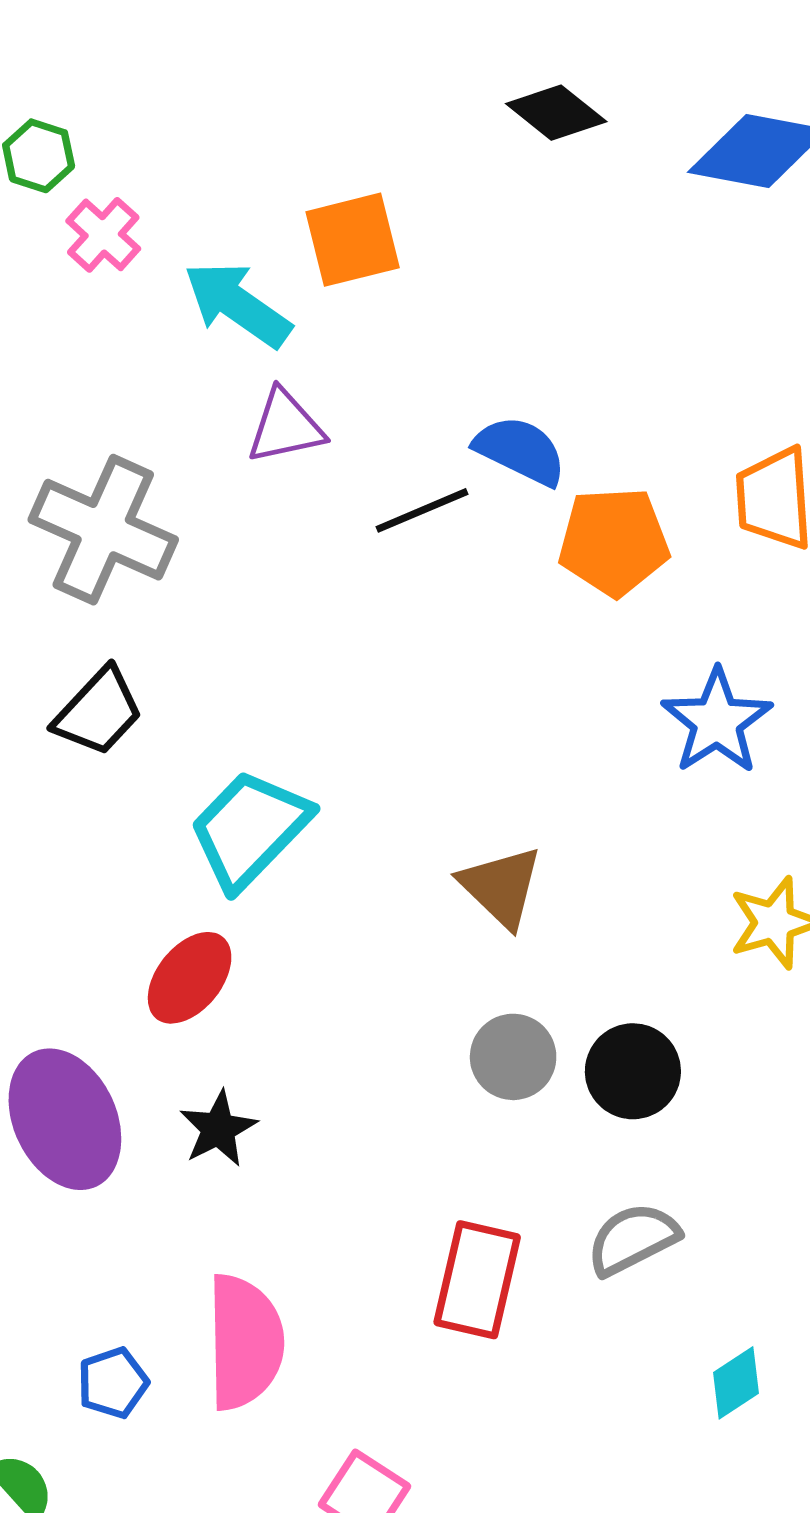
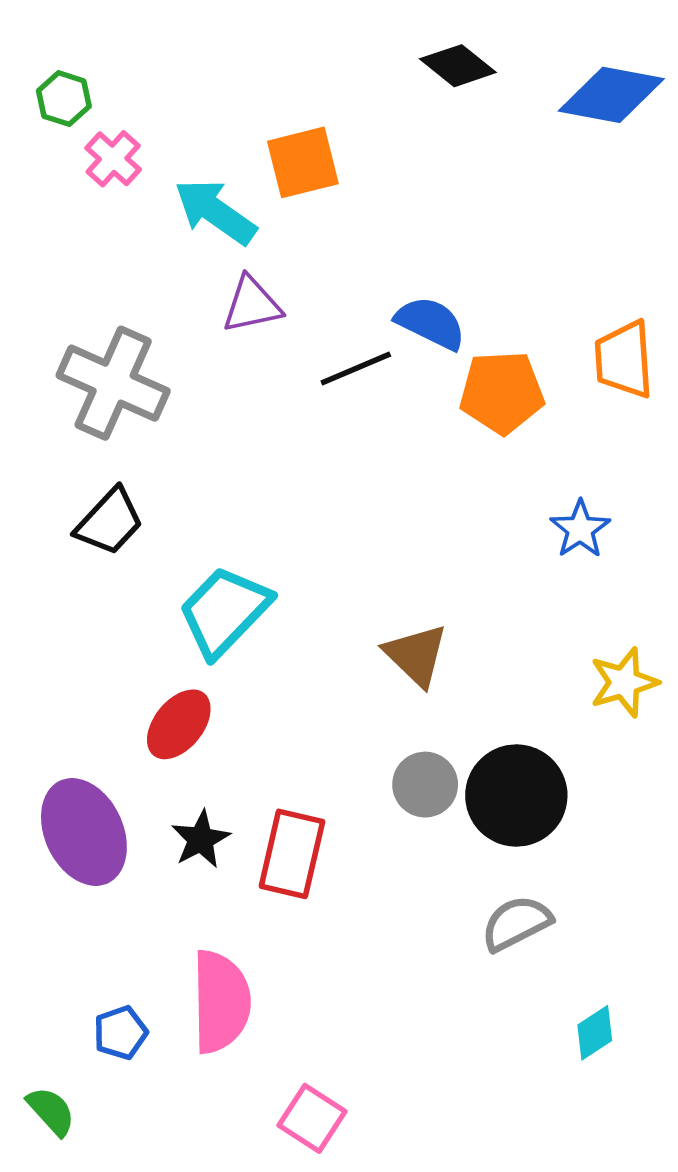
blue star: (717, 721) -> (580, 529), size x0.7
black circle: (633, 1071) -> (516, 796), size x1.4
red rectangle: (477, 1280) -> (292, 854), moved

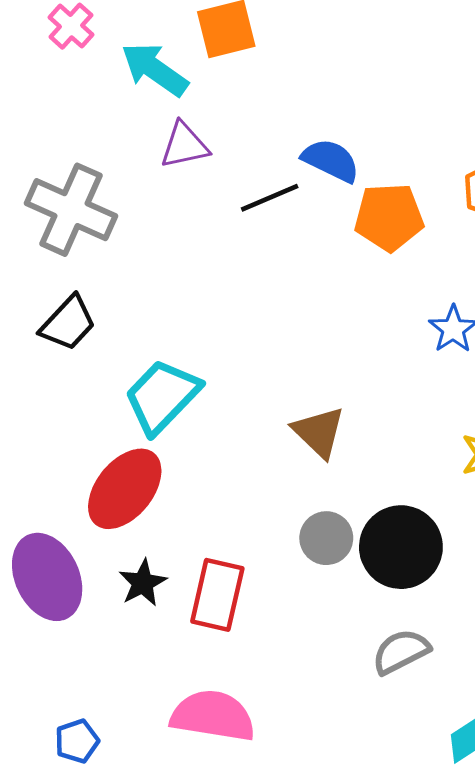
red ellipse: (179, 724) -> (125, 489), size x1.4
pink semicircle: (221, 1002) -> (213, 716), moved, turned -80

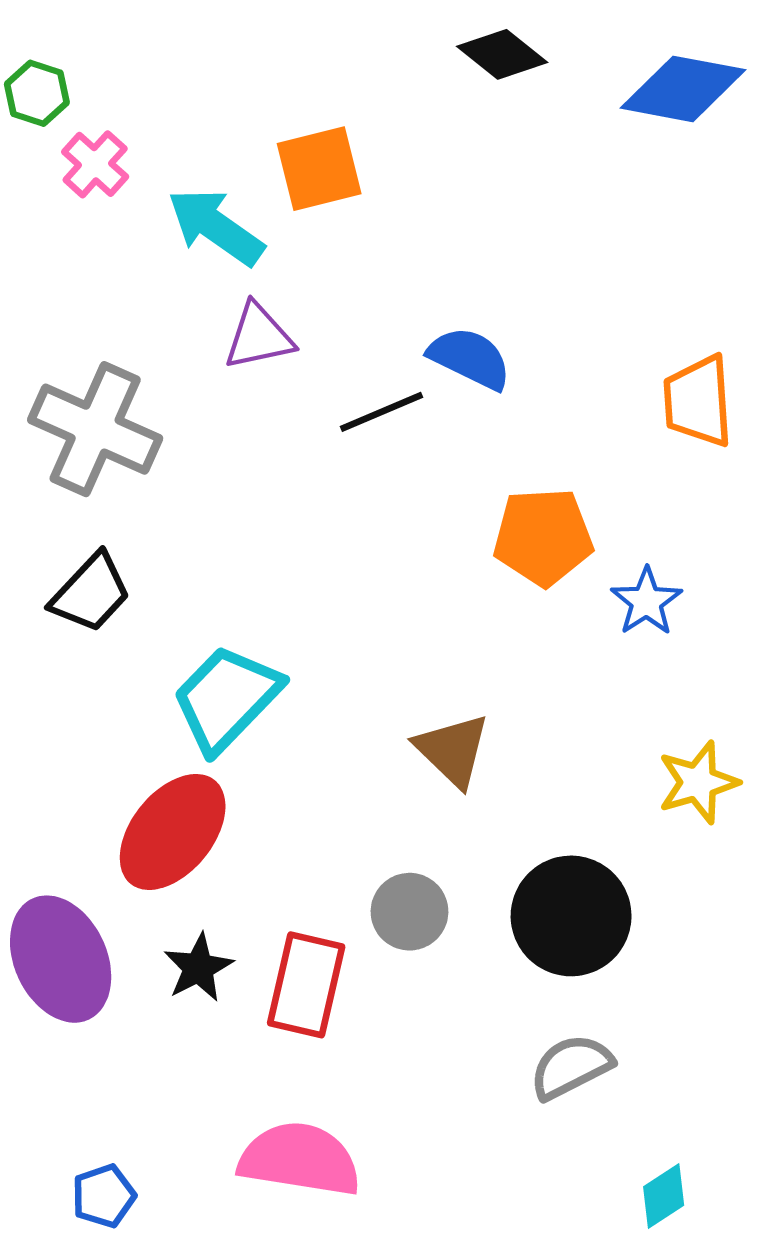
orange pentagon: (389, 217) -> (543, 537), moved
gray circle: (326, 538) -> (410, 912), moved

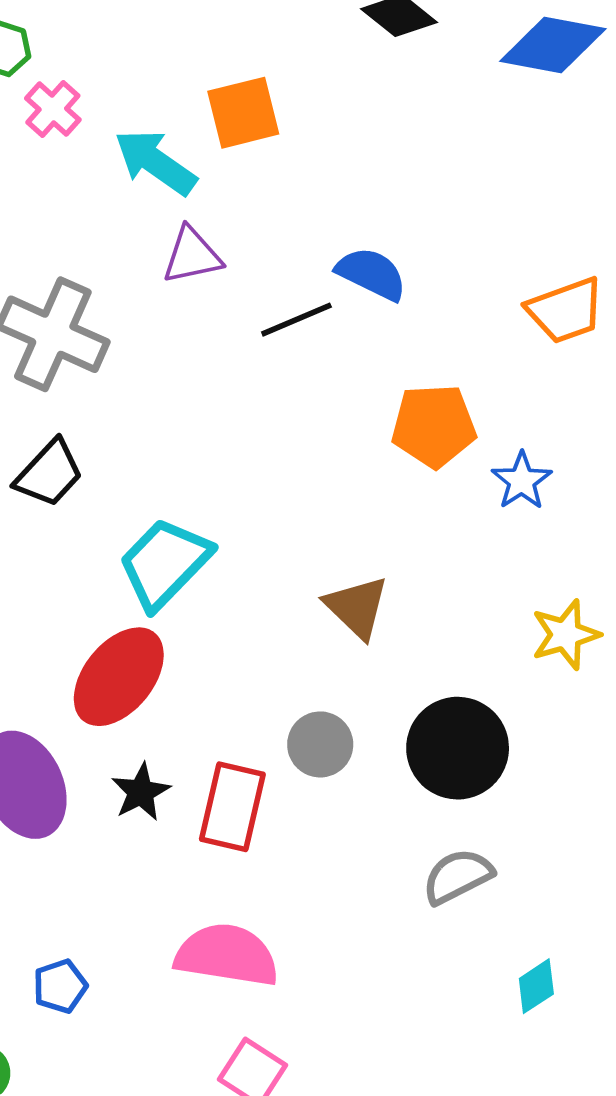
orange trapezoid: (698, 401) -> (566, 310), turned -106

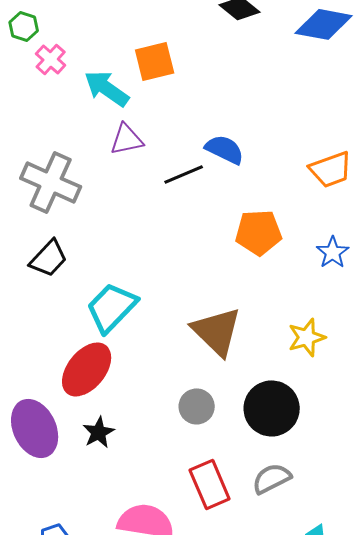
blue star: (522, 481) -> (333, 252), moved
brown triangle: (357, 607) -> (217, 331), size x1.4
yellow star: (566, 635) -> (307, 337), moved
red rectangle: (232, 807) -> (210, 484), moved, turned -36

